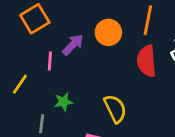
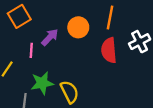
green star: (63, 102) -> (42, 83), size x1.5
yellow semicircle: (115, 109) -> (70, 92), moved

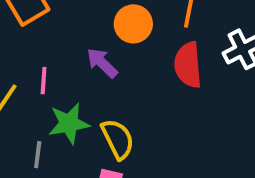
purple arrow: (50, 37) -> (102, 63), moved, turned -90
pink line: (31, 50) -> (44, 81), moved

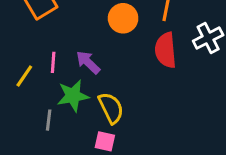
purple arrow: (102, 63) -> (88, 62), moved

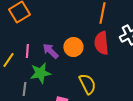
orange circle: (123, 18) -> (73, 47), moved
yellow semicircle: (111, 108) -> (87, 84), moved

